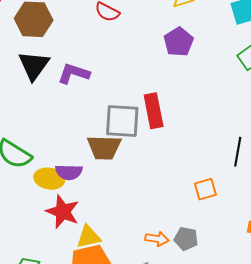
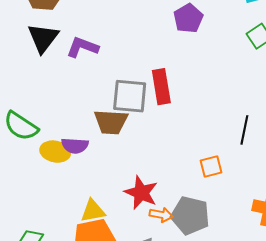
red star: (63, 212) -> (141, 193), moved
gray pentagon: (186, 239) -> (190, 215), size x1.6

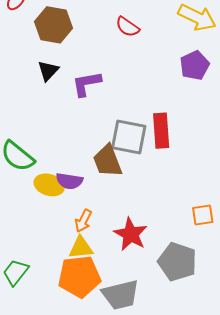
black triangle: (43, 38) -> (48, 71), size x0.7
purple L-shape: (82, 47) -> (86, 84), turned -36
brown trapezoid: (111, 122) -> (107, 161), turned 60
orange arrow: (161, 215) -> (83, 221), moved, turned 100

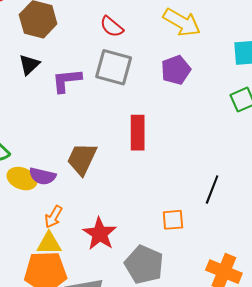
gray square: (129, 137) -> (114, 67), moved
brown trapezoid: (107, 161) -> (82, 159), turned 42

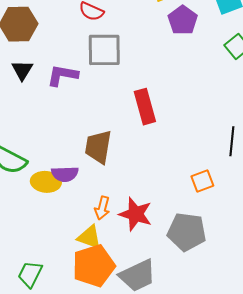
purple pentagon: (176, 70) -> (183, 20), moved
purple L-shape: (67, 80) -> (62, 75), turned 32
orange arrow: (53, 217) -> (102, 208), moved
yellow triangle: (49, 243) -> (89, 237), turned 36

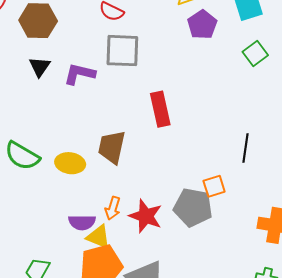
purple semicircle: (65, 174) -> (82, 222), moved
yellow ellipse: (46, 182) -> (70, 163), moved
gray pentagon: (187, 232) -> (193, 207), moved

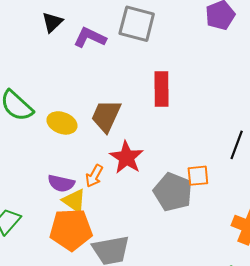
red star: (146, 216) -> (126, 157), moved

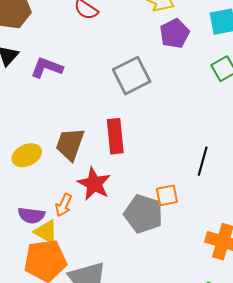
gray square: (137, 24) -> (132, 76), moved, turned -36
red rectangle: (161, 89) -> (115, 136), moved
yellow ellipse: (62, 123) -> (27, 155), turned -40

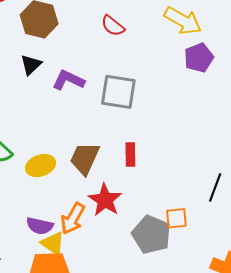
gray square: (132, 76) -> (118, 92), moved, turned 30
red rectangle: (115, 136) -> (130, 155), size x0.7
orange arrow: (64, 205) -> (73, 219), size x1.4

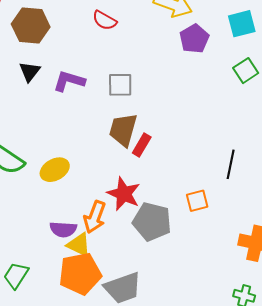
gray square: (118, 92) -> (120, 85), size x0.7
red rectangle: (130, 155) -> (142, 145), turned 40
brown trapezoid: (85, 158) -> (123, 130), moved
gray pentagon: (151, 235) -> (152, 222), moved

